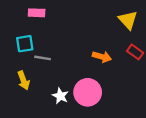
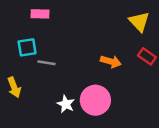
yellow arrow: (24, 80) -> (14, 87), moved

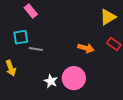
pink rectangle: (40, 14) -> (31, 11), turned 48
yellow triangle: (139, 22) -> (108, 17), turned 42

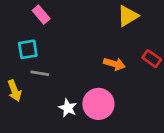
yellow triangle: (108, 17) -> (128, 16), moved
gray line: (36, 49) -> (40, 73), moved

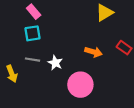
cyan square: (28, 49) -> (32, 33), moved
white star: (68, 108) -> (55, 63), moved

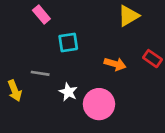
cyan square: (32, 33) -> (68, 43), moved
white star: (55, 63) -> (68, 92), moved

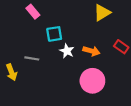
white star: (68, 92) -> (67, 51), moved
pink circle: (99, 104) -> (92, 81), moved

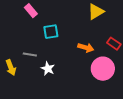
white star: (67, 51) -> (48, 69), moved
pink circle: (92, 81) -> (103, 69), moved

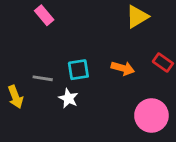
cyan square: (51, 32) -> (78, 70), moved
pink circle: (103, 69) -> (151, 115), moved

